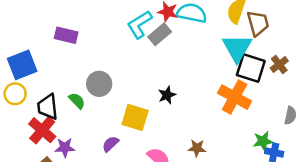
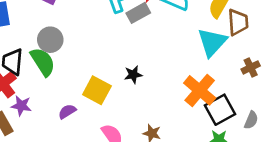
black square: (251, 68) -> (220, 110), moved, turned 32
gray circle: (99, 84) -> (50, 40), moved
green semicircle: (77, 101) -> (43, 62), size x1.6

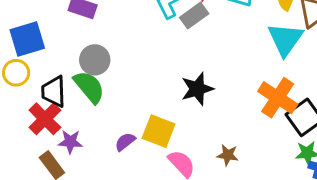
black star: (133, 75) -> (197, 89), size x1.5
yellow square: (97, 90) -> (159, 131), moved

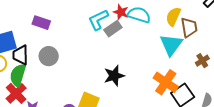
green semicircle: (89, 87) -> (18, 75), moved, turned -125
black trapezoid: (54, 91) -> (20, 55), moved

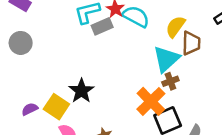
brown cross: (202, 61) -> (170, 81), moved
black star: (114, 76) -> (81, 91), moved, turned -30

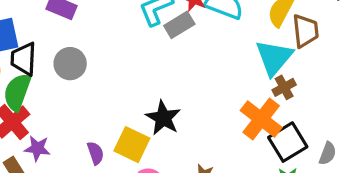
purple semicircle: (30, 109) -> (95, 153), turned 105

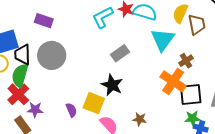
gray rectangle: (179, 25) -> (120, 53), moved
cyan triangle: (274, 58) -> (163, 40), moved
gray circle: (70, 64) -> (52, 55), size x1.4
black square: (288, 142) -> (191, 95), turned 30

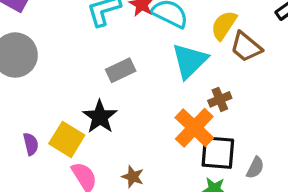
brown trapezoid: (197, 25) -> (246, 47), turned 130

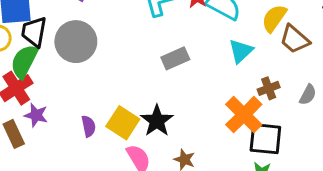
cyan triangle: (190, 61) -> (241, 51), size x0.7
black star: (100, 117) -> (157, 121), moved
gray semicircle: (255, 168) -> (308, 95), moved

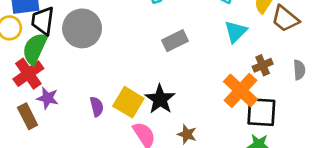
gray semicircle: (308, 95) -> (299, 70), turned -30

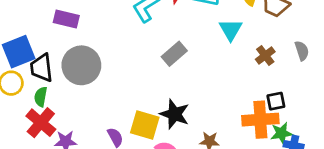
green semicircle: (35, 49) -> (41, 97), size x0.6
orange cross: (240, 90) -> (260, 120), moved, turned -32
black square: (261, 112) -> (276, 101), size x0.6

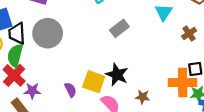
green semicircle: (41, 97) -> (15, 56), size x1.5

